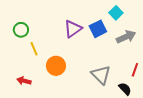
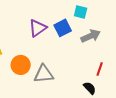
cyan square: (116, 13) -> (81, 12), turned -32
gray triangle: (101, 75) -> (44, 74), moved, turned -50

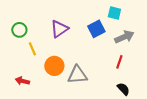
purple triangle: (38, 28) -> (59, 29), moved
red line: (100, 69) -> (119, 62), moved

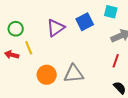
blue square: (96, 29) -> (85, 22), moved
orange circle: (54, 66) -> (47, 75), moved
red arrow: (22, 81) -> (12, 55), moved

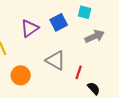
red line: (116, 61) -> (79, 72), moved
gray triangle: (74, 74) -> (56, 60), moved, turned 35

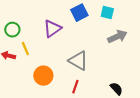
blue square: (59, 22) -> (79, 13), moved
red line: (79, 72) -> (75, 87), moved

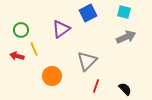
cyan square: (107, 13) -> (124, 12), moved
gray triangle: (78, 61) -> (87, 61), turned 45
red line: (75, 87) -> (96, 86), moved

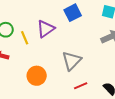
yellow line: (34, 49) -> (25, 38), moved
red line: (96, 86) -> (81, 86), turned 48

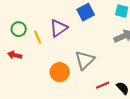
orange circle: (37, 76) -> (60, 72), moved
red line: (81, 86) -> (103, 85), moved

